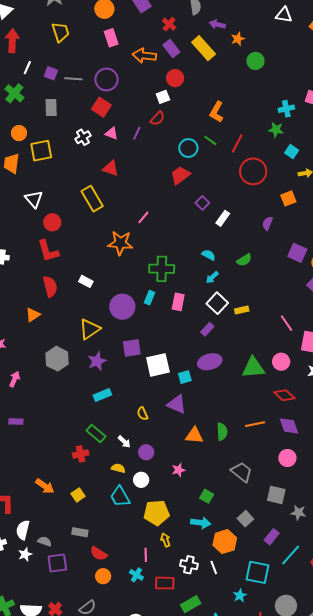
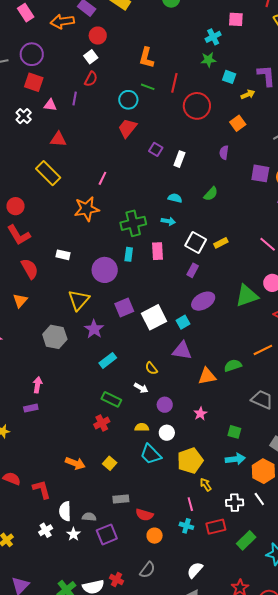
cyan arrow: (212, 277) -> (168, 221), moved, turned -112
pink arrow: (15, 379) -> (38, 385), moved
green semicircle: (222, 432) -> (233, 365), turned -90
white arrow: (124, 442) -> (141, 388), moved

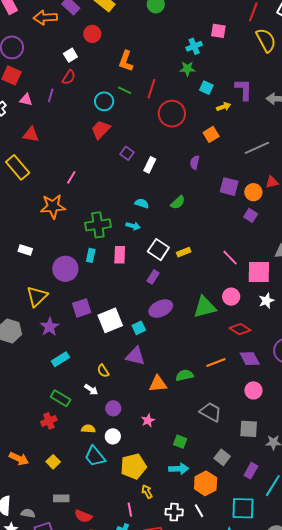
red circle: (98, 36) -> (92, 34), moved

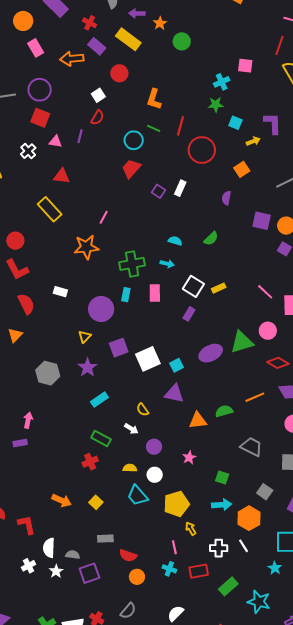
white rectangle: (150, 165) -> (180, 188), moved
yellow triangle: (37, 296) -> (85, 337), moved, size x0.6
purple ellipse: (161, 309) -> (211, 353), moved

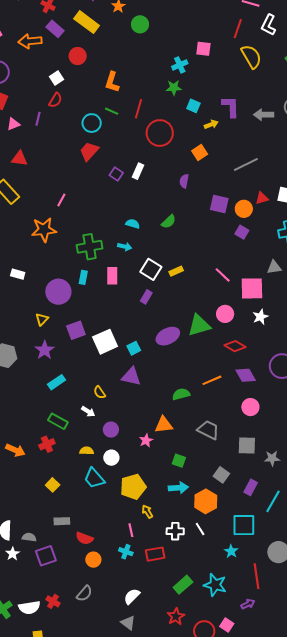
pink triangle: (55, 141) -> (13, 124), turned -32
orange triangle: (198, 421) -> (164, 425), moved
orange arrow: (62, 500) -> (15, 450), moved
green rectangle: (228, 586) -> (183, 585), moved

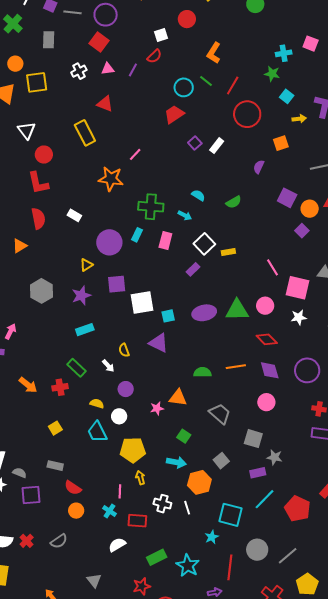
purple rectangle: (251, 487) -> (258, 473), moved, turned 35
white semicircle: (132, 596) -> (117, 545), moved

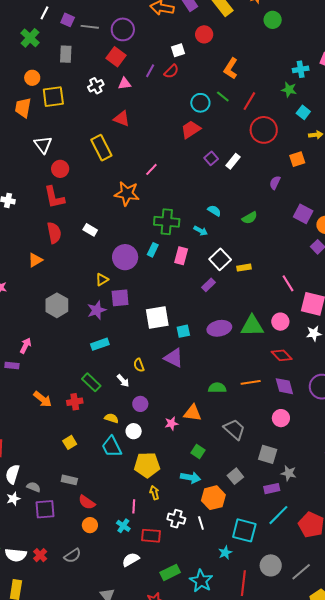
purple line: (133, 70) -> (150, 71), moved
purple square: (117, 284) -> (120, 298), moved

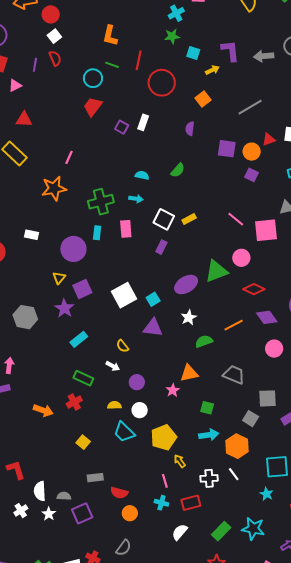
red circle: (204, 34) -> (51, 14), moved
red semicircle: (171, 71) -> (55, 58), turned -49
white star: (314, 333) -> (189, 318), moved
gray square: (268, 454) -> (267, 398), moved

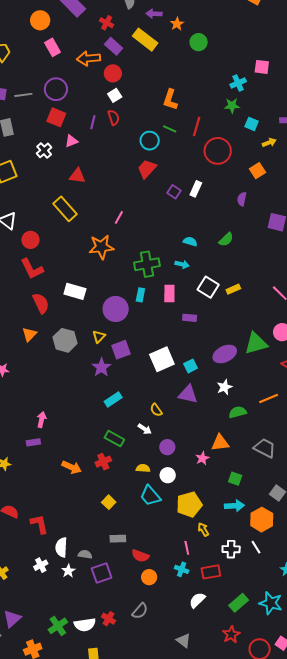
white rectangle: (31, 235) -> (75, 291), size x1.5
purple rectangle: (161, 247) -> (190, 318), moved, turned 64
gray hexagon: (25, 317) -> (65, 340), moved

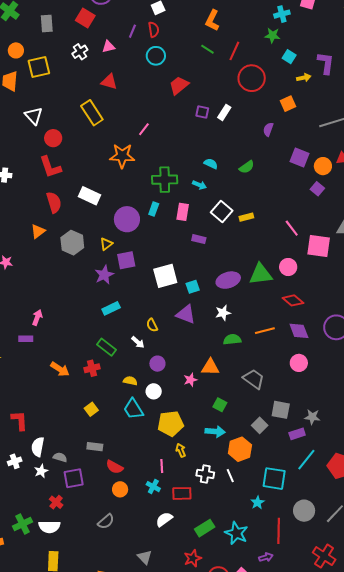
red square: (56, 117) -> (85, 18), moved
cyan circle: (150, 141) -> (156, 56), moved
purple square: (174, 192) -> (202, 112), turned -32
red cross: (108, 619) -> (56, 502), moved

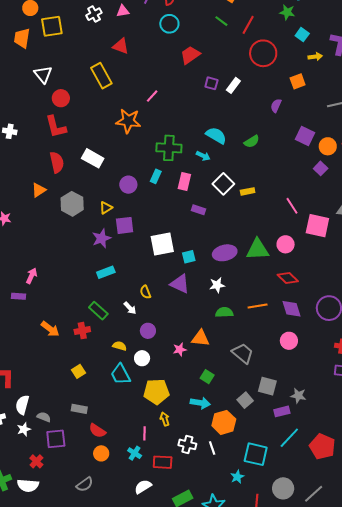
cyan semicircle: (211, 164) -> (216, 135), size x1.5
purple circle: (127, 219) -> (128, 185), size x0.7

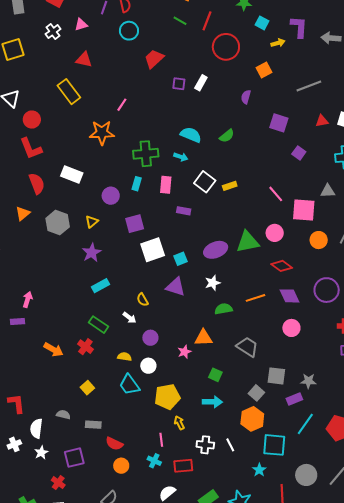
orange circle: (328, 146) -> (319, 240), moved
purple square: (125, 225) -> (135, 224), moved
red cross: (82, 331) -> (85, 347), turned -35
gray semicircle: (44, 417) -> (63, 415), moved
orange hexagon: (224, 422) -> (252, 419), moved

